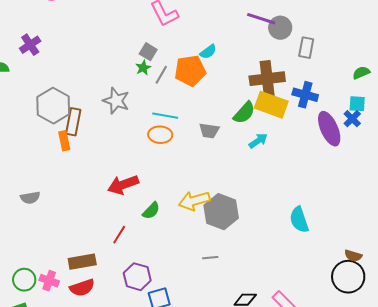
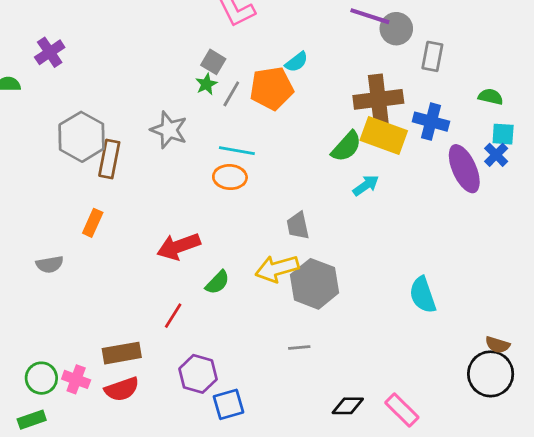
green semicircle: (361, 73) -> (491, 97), moved, turned 36
gray trapezoid: (209, 131) -> (298, 226), moved, turned 70
orange rectangle: (64, 141) -> (93, 223), moved, turned 36

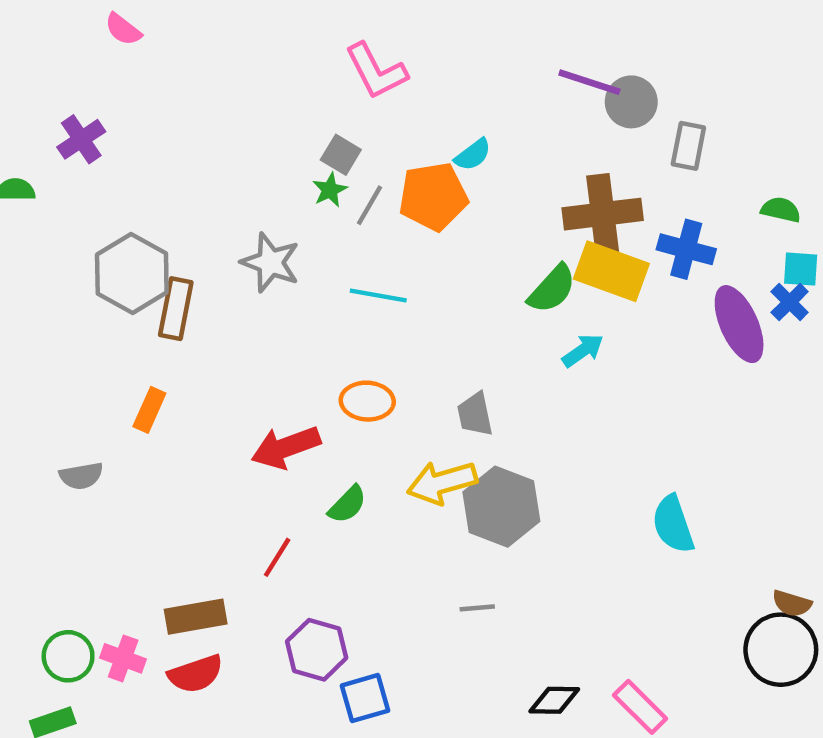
orange ellipse: (230, 177) -> (367, 401), moved

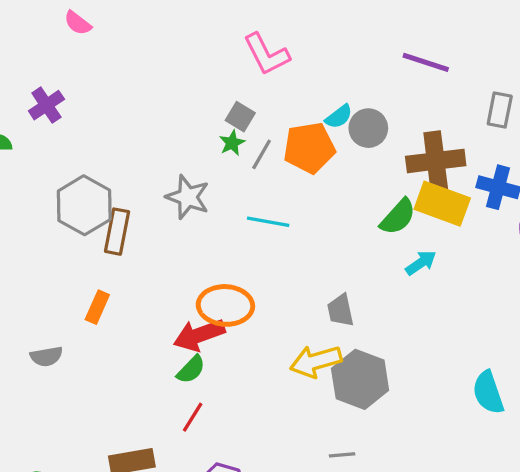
gray circle: (631, 102) -> (368, 128), moved
orange ellipse: (367, 401) -> (225, 305), moved, size x1.4
green semicircle: (347, 504) -> (191, 370), moved

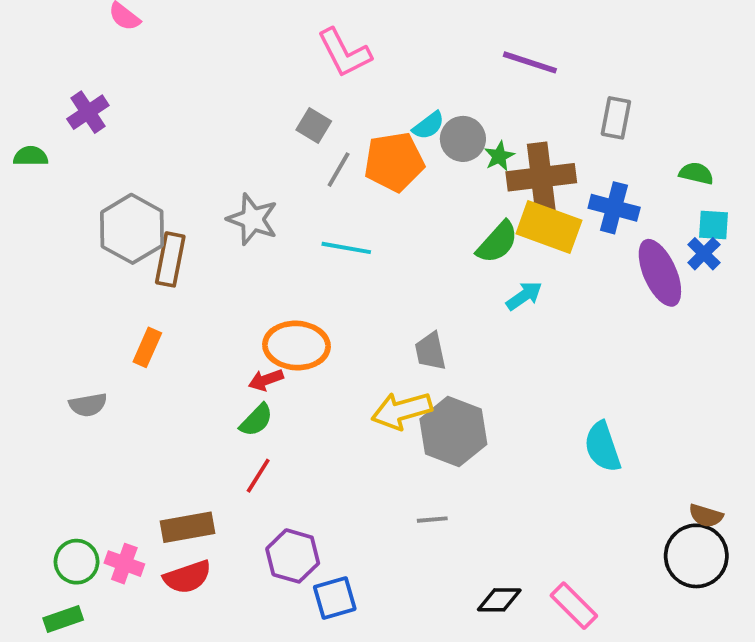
green star: (232, 143) -> (499, 156), moved
red arrow: (199, 335) -> (266, 380), size x0.6

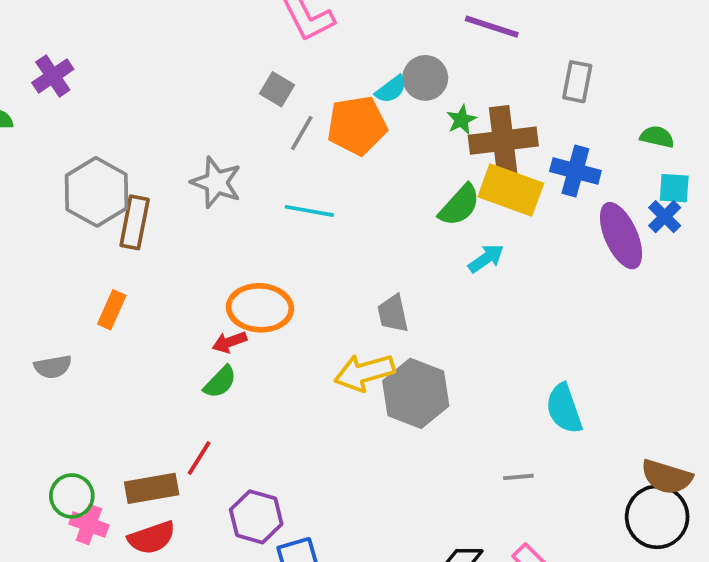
gray circle: (463, 139) -> (425, 78), moved
red line: (258, 476) -> (199, 458), moved
brown semicircle: (706, 516) -> (667, 477), size x1.5
gray line: (432, 520) -> (518, 477), moved
green circle: (77, 562) -> (72, 496), moved

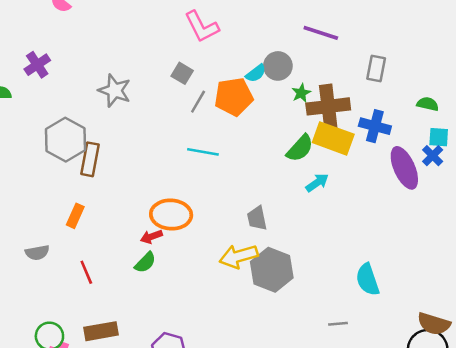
gray star: (216, 182) -> (115, 91), moved
red line: (199, 458) -> (86, 272), moved, turned -55

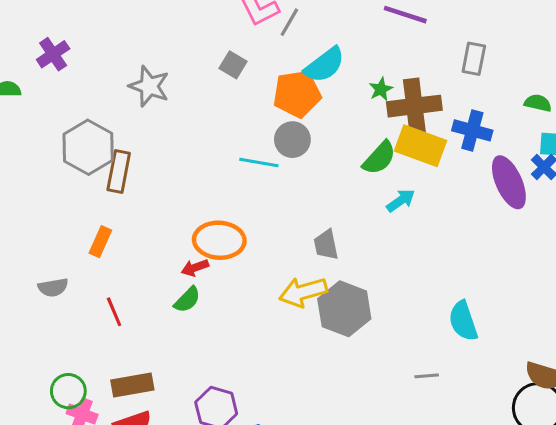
gray circle: (278, 66) -> (292, 140), moved
cyan semicircle: (256, 73) -> (324, 65), size x1.6
gray line: (198, 102) -> (289, 22), moved

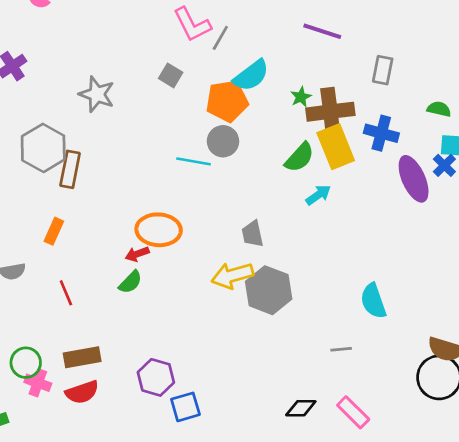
yellow rectangle: (420, 146) -> (336, 147), turned 48

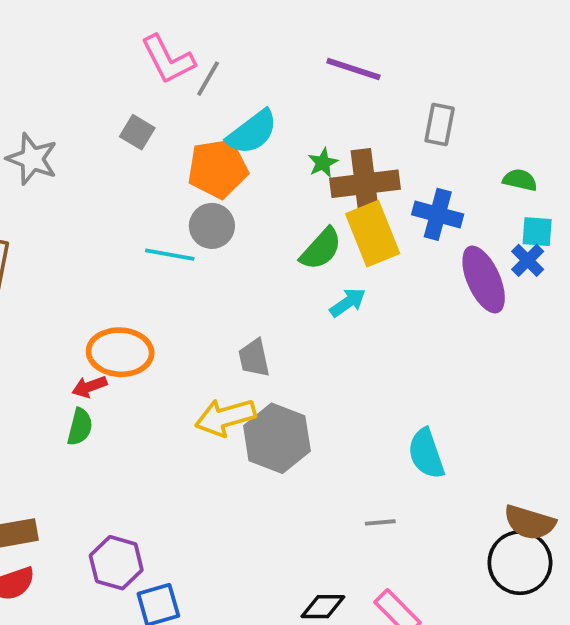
green semicircle: (130, 282) -> (80, 427), turned -30

